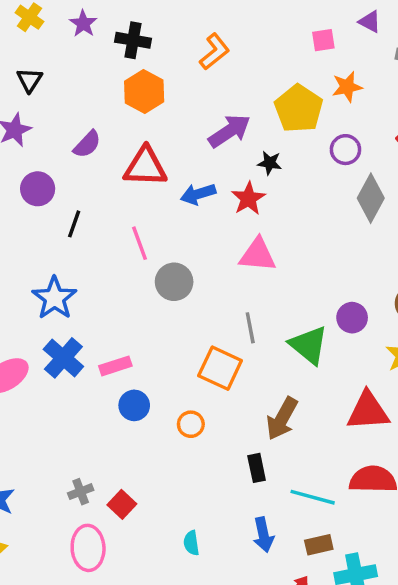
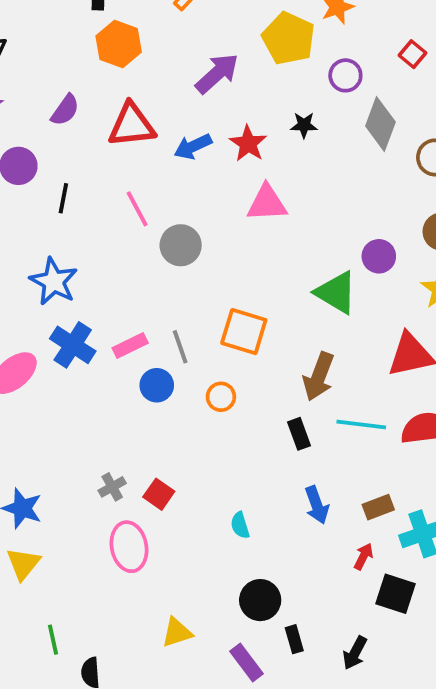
black star: (270, 163) -> (304, 125), moved
gray line: (250, 328) -> (180, 347), moved
cyan line: (313, 497) -> (361, 424), moved

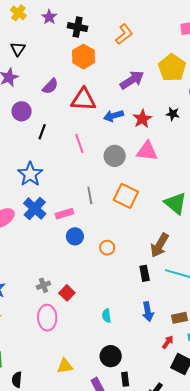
gray circle: (181, 245) -> (115, 156), moved
orange square: (244, 332) -> (126, 196), moved
gray line: (180, 347) -> (90, 195), moved

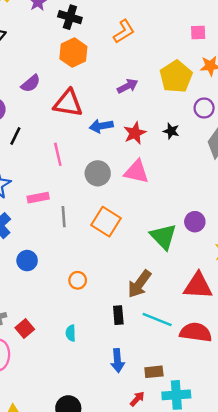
purple arrow: (132, 80) -> (127, 86), size x0.7
pink rectangle: (64, 214) -> (38, 198), moved
blue circle: (75, 236) -> (27, 261), moved
cyan semicircle: (106, 316) -> (71, 333), moved

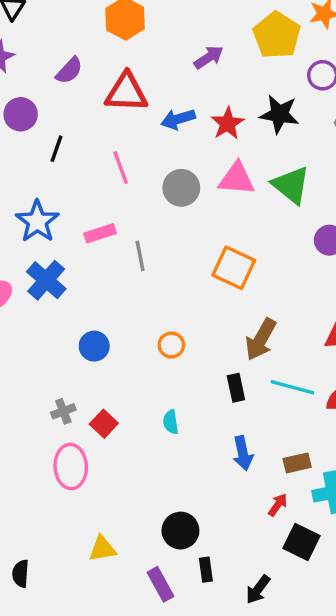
black star: (171, 131) -> (279, 114), size x1.6
orange square: (106, 222) -> (234, 268), moved
green triangle: (163, 237) -> (291, 185), moved
blue circle: (27, 261) -> (94, 346), moved

